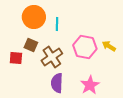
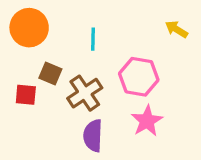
orange circle: (34, 17) -> (29, 28), moved
yellow arrow: (109, 46) -> (176, 29), moved
pink star: (90, 85) -> (147, 121), moved

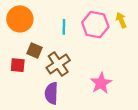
yellow arrow: (176, 29) -> (121, 20), turned 35
pink hexagon: (139, 77) -> (95, 25), moved
purple semicircle: (93, 136) -> (51, 93), moved

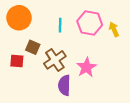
yellow arrow: (121, 20) -> (114, 29), moved
pink star: (101, 83) -> (86, 67), moved
purple semicircle: (51, 93) -> (64, 85), moved

